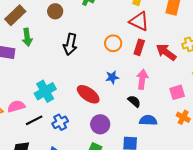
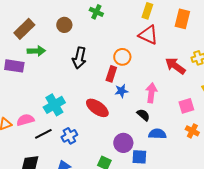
green arrow: (27, 37) -> (36, 51), turned -84
red rectangle: (139, 47) -> (111, 74), moved
purple circle: (100, 124) -> (123, 143), moved

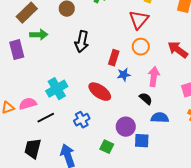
red triangle: (148, 35) -> (139, 20), moved, turned 45
orange circle: (122, 57) -> (141, 47), moved
purple rectangle: (14, 66) -> (17, 50), turned 66
blue cross: (69, 136) -> (82, 120), moved

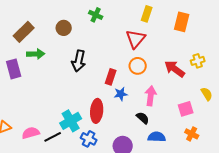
cyan cross: (57, 89) -> (71, 121), moved
red ellipse: (100, 92) -> (97, 111), turned 60
pink semicircle: (28, 104) -> (31, 133), moved
black line: (46, 118) -> (53, 137), moved
blue cross: (82, 120) -> (89, 139), moved, turned -35

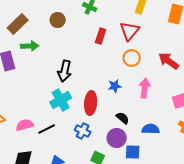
black arrow: (79, 61) -> (65, 71), moved
red rectangle: (111, 77) -> (101, 36), moved
black semicircle: (143, 118) -> (123, 118), moved
cyan cross: (71, 121) -> (61, 100), moved

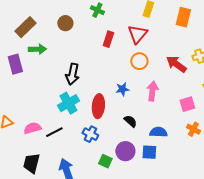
purple circle: (117, 138) -> (125, 151), moved
blue square: (133, 152) -> (149, 152), moved

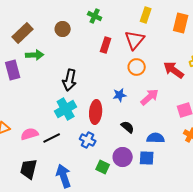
pink arrow: (152, 91) -> (150, 97), turned 42

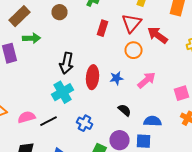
red arrow: (174, 70) -> (158, 35), moved
red ellipse: (96, 112) -> (92, 77), moved

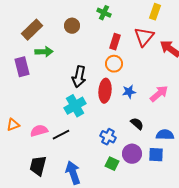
orange circle: (134, 50) -> (114, 64), moved
blue cross: (84, 123) -> (108, 137), moved

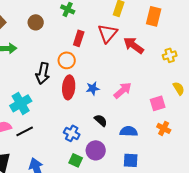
orange circle: (114, 64) -> (67, 60), moved
cyan cross: (75, 106) -> (21, 103), moved
blue square: (156, 155) -> (131, 160), moved

